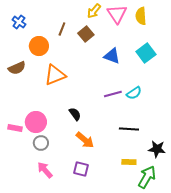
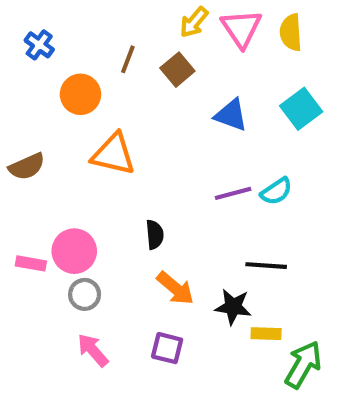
brown semicircle: (17, 68) -> (27, 167), moved
orange triangle: (55, 75) -> (113, 154), turned 35
black semicircle: (75, 114) -> (155, 235), turned 32
black star: (157, 149) -> (233, 307), moved

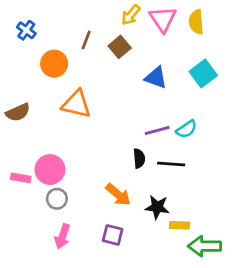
black semicircle: (155, 235) -> (139, 158), moved
black line: (266, 266) -> (171, 164), moved
pink arrow: (93, 350) -> (62, 236), turned -120
green arrow: (303, 365) -> (205, 246), turned -120

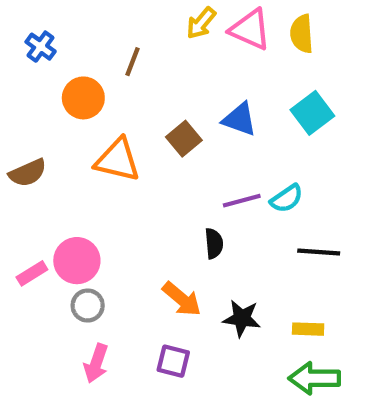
pink triangle: (163, 19) -> (250, 29), turned -32
brown square: (120, 47) -> (184, 139), moved
black line: (171, 164) -> (319, 252), moved
pink rectangle: (21, 178) -> (32, 273), turned -42
yellow rectangle: (179, 225) -> (308, 329), moved

